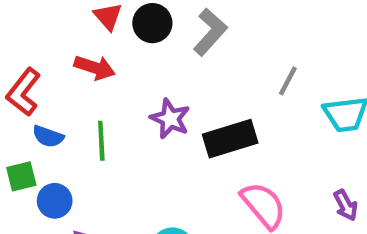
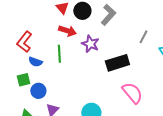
red arrow: (95, 68) -> (67, 31), moved
purple star: (170, 119) -> (90, 44), moved
green line: (101, 141) -> (59, 54), moved

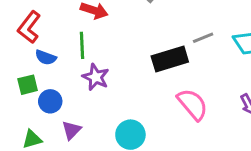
gray line: (143, 37) -> (203, 38), moved, turned 40
purple star: (90, 44) -> (96, 77), moved

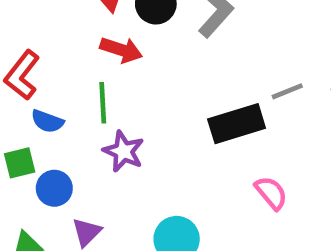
pink semicircle: (192, 104) -> (271, 193), size x0.7

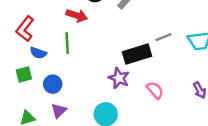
purple star: (124, 151) -> (119, 78), moved
blue circle: (54, 188) -> (53, 84), moved

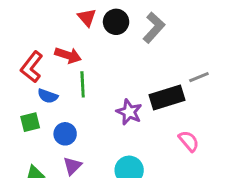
red arrow: (77, 15) -> (68, 55), moved
purple star: (119, 78) -> (129, 112), moved

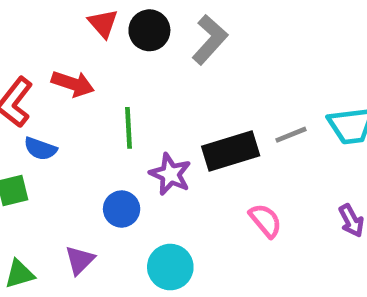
gray line: (199, 77) -> (291, 135), moved
green line: (83, 84) -> (129, 128), moved
blue circle: (65, 134) -> (122, 209), moved

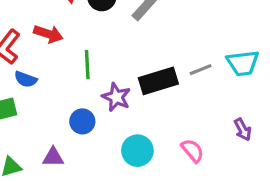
pink semicircle: (265, 221) -> (193, 151), moved
purple triangle: (80, 260) -> (53, 157), turned 45
cyan circle: (170, 267) -> (137, 151), moved

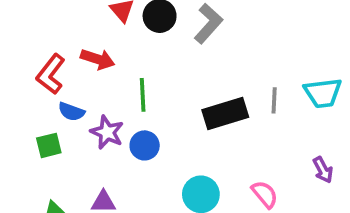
gray line: (201, 70) -> (274, 100), turned -65
purple star: (116, 97) -> (107, 132), moved
blue circle: (82, 121) -> (145, 145), moved

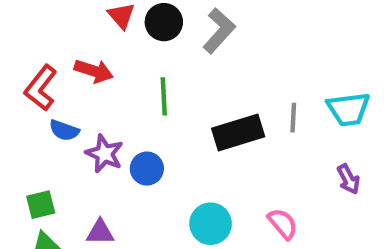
green line: (143, 95) -> (164, 96), moved
green square: (49, 145) -> (41, 205), moved
purple arrow: (323, 170) -> (348, 179), moved

